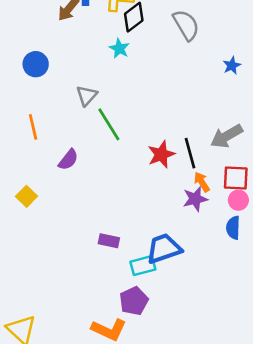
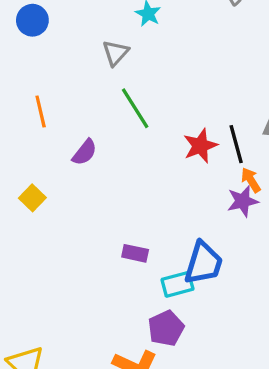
blue circle: (36, 64) -> (32, 20), moved
gray triangle: (87, 96) -> (116, 53), moved
blue trapezoid: (164, 249) -> (204, 263), turned 126

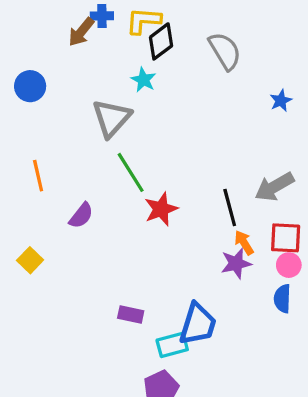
gray triangle: (116, 53) -> (112, 118), size x1.5
red star: (200, 146) -> (161, 209), moved

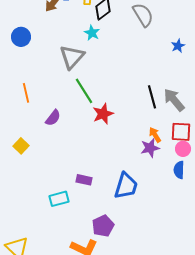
gray arrow: (274, 187) -> (174, 100), turned 80
black line: (230, 208) -> (152, 97), moved
cyan rectangle: (172, 345) -> (59, 199), moved

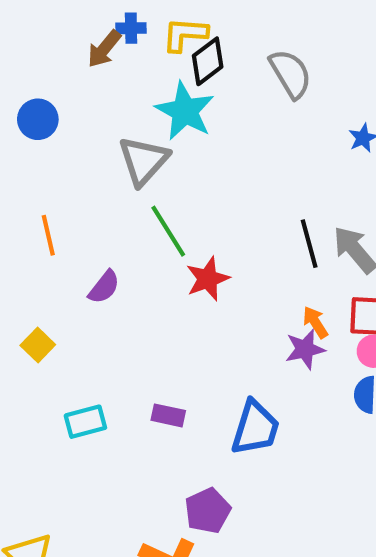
cyan star: (92, 33) -> (185, 111), size x1.8
cyan rectangle: (59, 199) -> (85, 422), moved

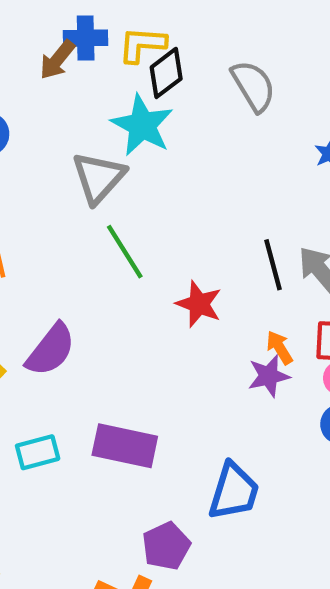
blue cross: (131, 28) -> (86, 38), size x1.4
red star: (208, 279) -> (199, 304), moved, turned -30
purple semicircle: (104, 287) -> (51, 350), moved, size x1.5
purple rectangle: (168, 415) -> (125, 446), size x1.8
blue trapezoid: (255, 428) -> (234, 491), moved

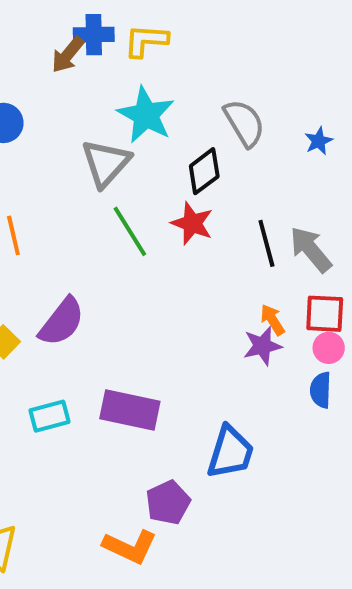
black diamond: (166, 73) -> (204, 171), moved
gray semicircle: (253, 86) -> (244, 123), moved
red star: (199, 304) -> (192, 223), moved

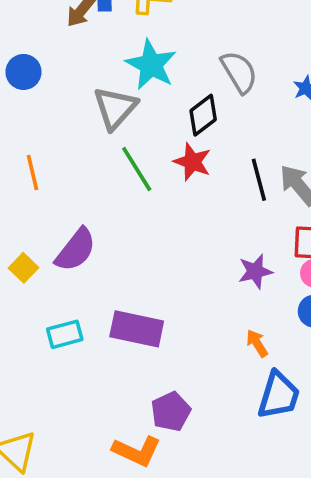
orange arrow: (272, 320) -> (257, 343), moved
blue trapezoid: (230, 452) -> (279, 395), moved

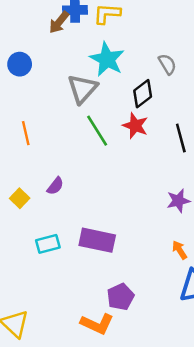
gray semicircle: (239, 72) -> (167, 64), size x0.7
purple semicircle: (76, 250) -> (55, 186), size x0.6

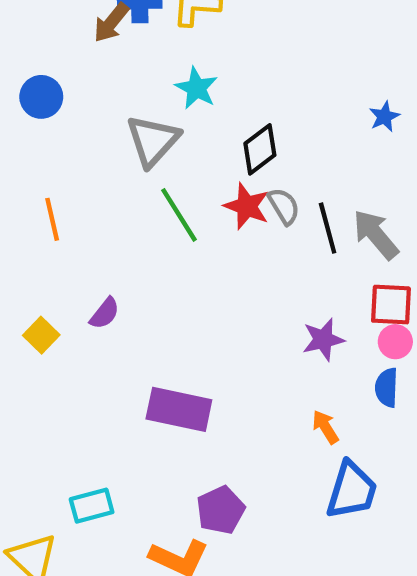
cyan star: (107, 59) -> (196, 88), size x0.7
gray semicircle: (167, 64) -> (284, 206), moved
cyan rectangle: (48, 244) -> (92, 506), moved

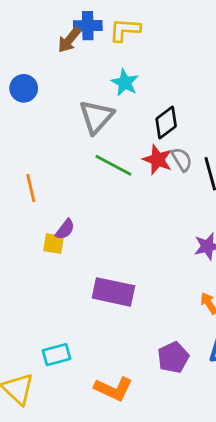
green line: (179, 215) -> (113, 165), turned -30
orange line: (52, 219) -> (31, 188), moved
yellow square: (41, 335) -> (54, 244), moved, turned -35
purple pentagon: (220, 510) -> (173, 357), moved

